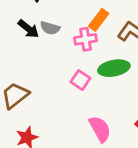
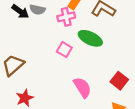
green ellipse: (114, 68) -> (90, 38), turned 40

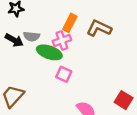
green ellipse: (90, 38) -> (49, 52), moved

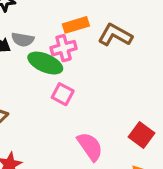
orange rectangle: (70, 23) -> (76, 25), turned 42

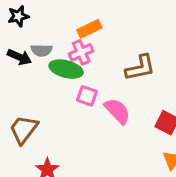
brown L-shape: (115, 35) -> (140, 68), moved, turned 148
pink semicircle: (90, 147) -> (117, 111), moved

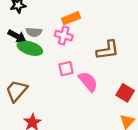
pink cross: (81, 52) -> (64, 36), turned 36
green ellipse: (66, 69) -> (30, 48), moved
pink square: (87, 96) -> (66, 69), turned -35

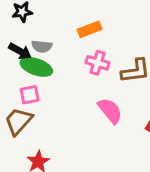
pink cross: (64, 36) -> (97, 63), moved
pink square: (66, 69) -> (30, 95), moved

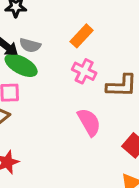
orange rectangle: (90, 29) -> (82, 36), turned -35

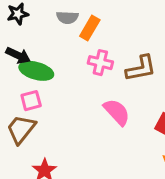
gray semicircle: (30, 45) -> (67, 17), moved

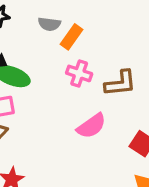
pink semicircle: (117, 112) -> (91, 126), turned 92

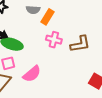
pink semicircle: (91, 126) -> (32, 74), moved

